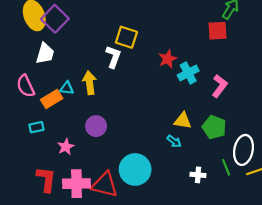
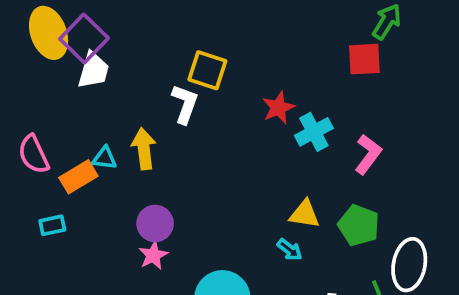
white trapezoid: (45, 53) -> (93, 70), moved
pink star: (66, 147) -> (153, 255), moved

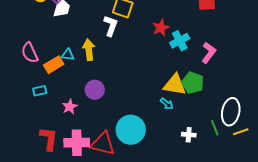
yellow triangle: (305, 214) -> (175, 85), size x1.4
green pentagon: (359, 225) -> (193, 83), moved
pink star: (153, 255) -> (70, 107), moved

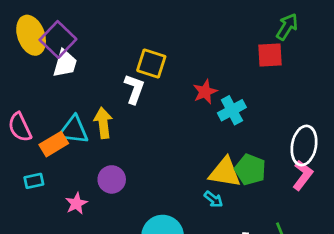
pink L-shape: (209, 53) -> (303, 175), moved
cyan triangle: (68, 55) -> (73, 130), size x1.6
white ellipse: (231, 112) -> (304, 146), moved

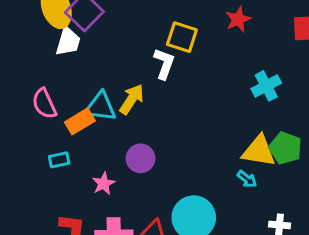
white trapezoid: (65, 63) -> (68, 42), moved
red star: (205, 92) -> (238, 19), moved
yellow arrow: (103, 123) -> (132, 99), turned 40

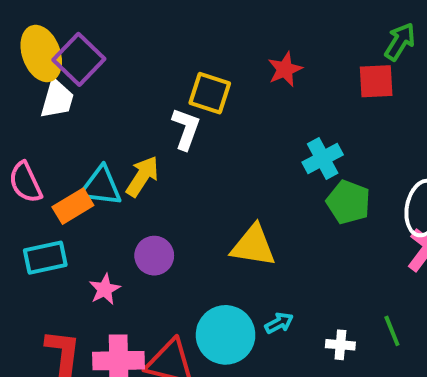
green pentagon: (285, 148) -> (348, 202), moved
yellow triangle: (259, 151) -> (253, 246), moved
cyan rectangle: (59, 160) -> (45, 258), size x1.5
cyan arrow: (247, 179) -> (279, 323), moved, turned -66

